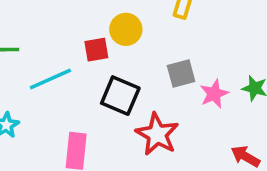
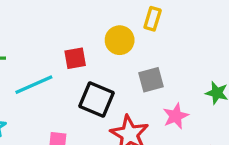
yellow circle: (126, 29) -> (120, 40), moved
pink star: (214, 94) -> (176, 116), moved

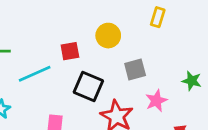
yellow rectangle: (153, 19) -> (158, 17), moved

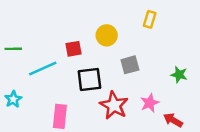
black square: (88, 86) -> (89, 80), turned -30
pink star: (156, 101) -> (150, 103), moved

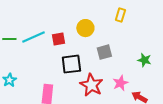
cyan line: (43, 69) -> (33, 37), moved

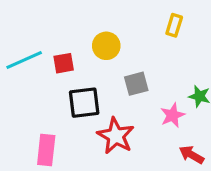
yellow rectangle: (120, 15) -> (174, 25), moved
pink star: (120, 83) -> (173, 115), moved

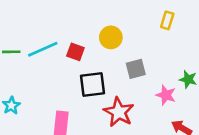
red square: (64, 63) -> (75, 52), turned 30
pink star: (173, 115) -> (166, 95), turned -30

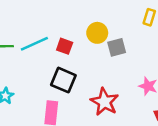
gray square: (136, 69) -> (117, 47), moved
black square: (93, 85) -> (63, 80), moved, turned 30

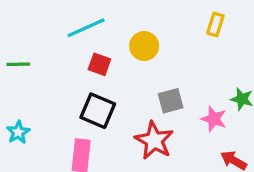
cyan line: (34, 44) -> (86, 28), moved
gray square: (117, 47) -> (171, 101), moved

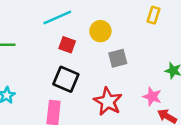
gray square: (171, 101) -> (118, 58), moved
pink star: (214, 119) -> (152, 97), moved

